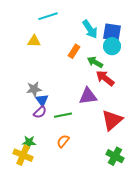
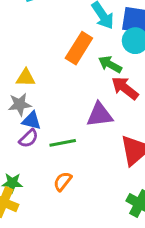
yellow triangle: (34, 41) -> (26, 78), moved
orange rectangle: (74, 51) -> (79, 48), size x1.5
blue triangle: (42, 100) -> (32, 121), turned -40

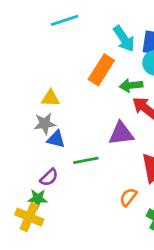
green arrow: (110, 64) -> (131, 85), turned -35
purple semicircle: (29, 138) -> (49, 177), moved
orange semicircle: (63, 181) -> (128, 197), moved

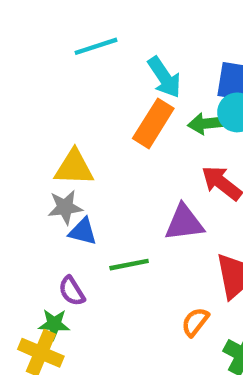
cyan arrow: (124, 39) -> (164, 77), moved
green arrow: (131, 85) -> (206, 123), moved
yellow triangle: (50, 98) -> (74, 168), size x1.4
purple semicircle: (49, 177) -> (72, 291), turned 102

